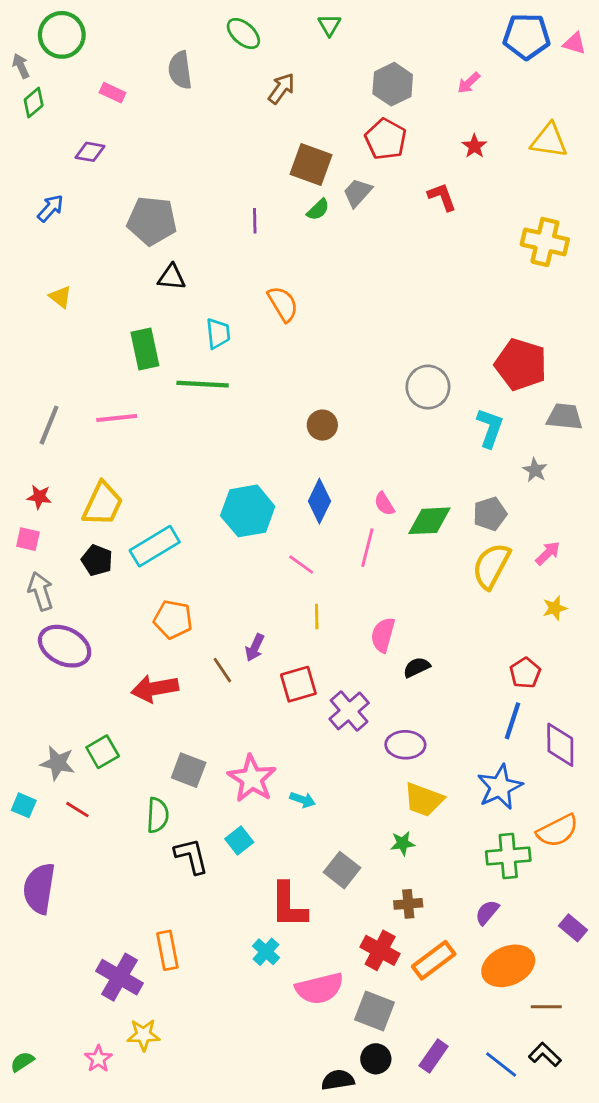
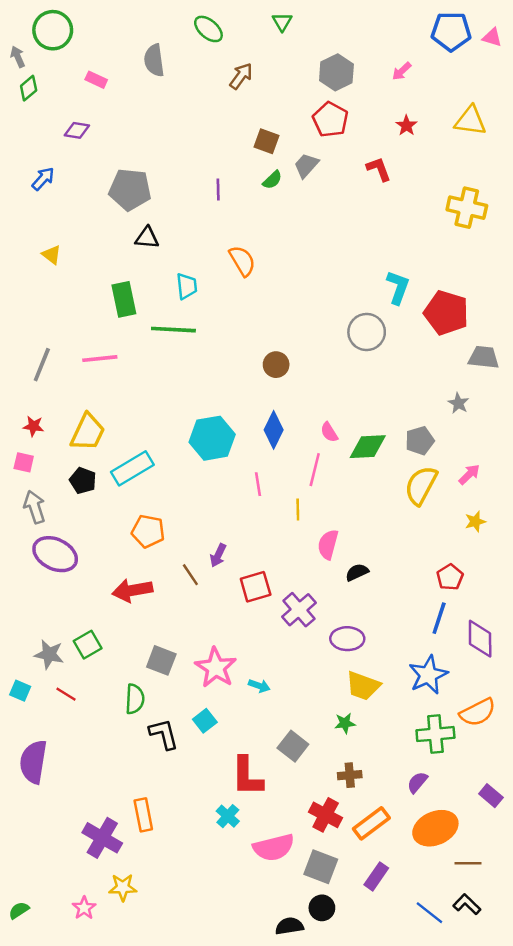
brown square: (311, 164) -> (266, 141), size x0.7
cyan L-shape: (490, 428) -> (398, 287), moved
pink line: (301, 564) -> (258, 484), turned 45
yellow line: (317, 617) -> (298, 509), moved
purple rectangle: (434, 1056) -> (376, 876), moved

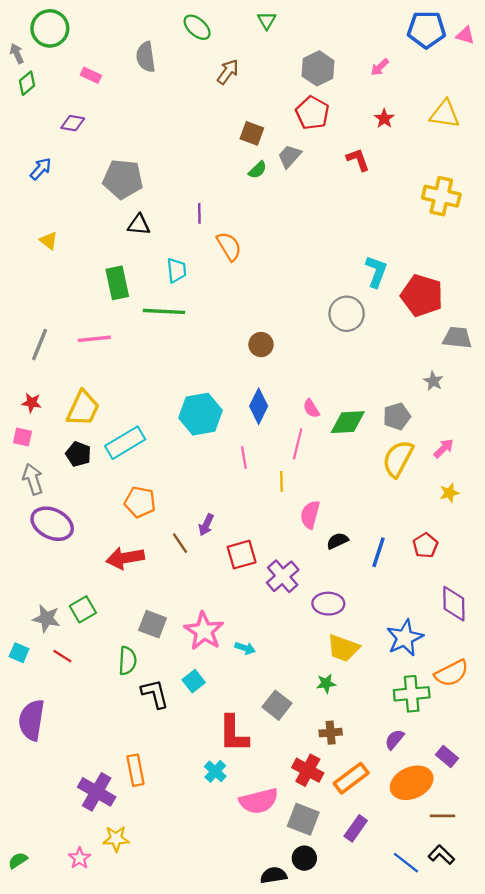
purple line: (218, 190) -> (199, 213), moved
blue line: (439, 618) -> (379, 552), moved
purple rectangle: (491, 796) -> (447, 757), moved

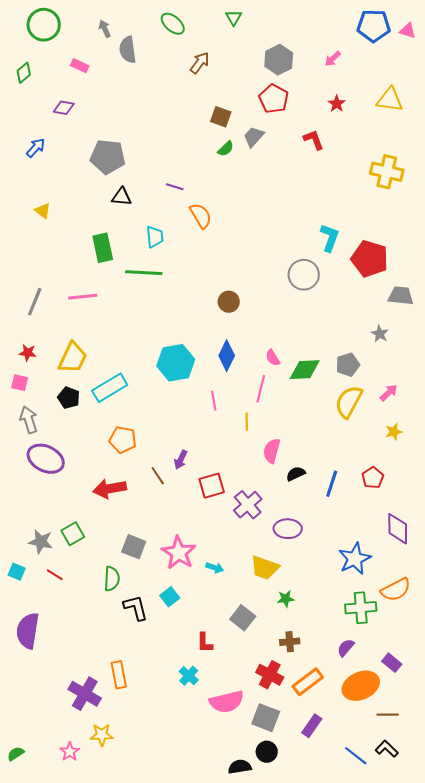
gray arrow: (17, 53) -> (105, 29), moved
purple line: (199, 213) -> (175, 187), turned -72
yellow trapezoid: (343, 648) -> (265, 568), moved
red L-shape: (234, 734) -> (205, 643), size x0.6

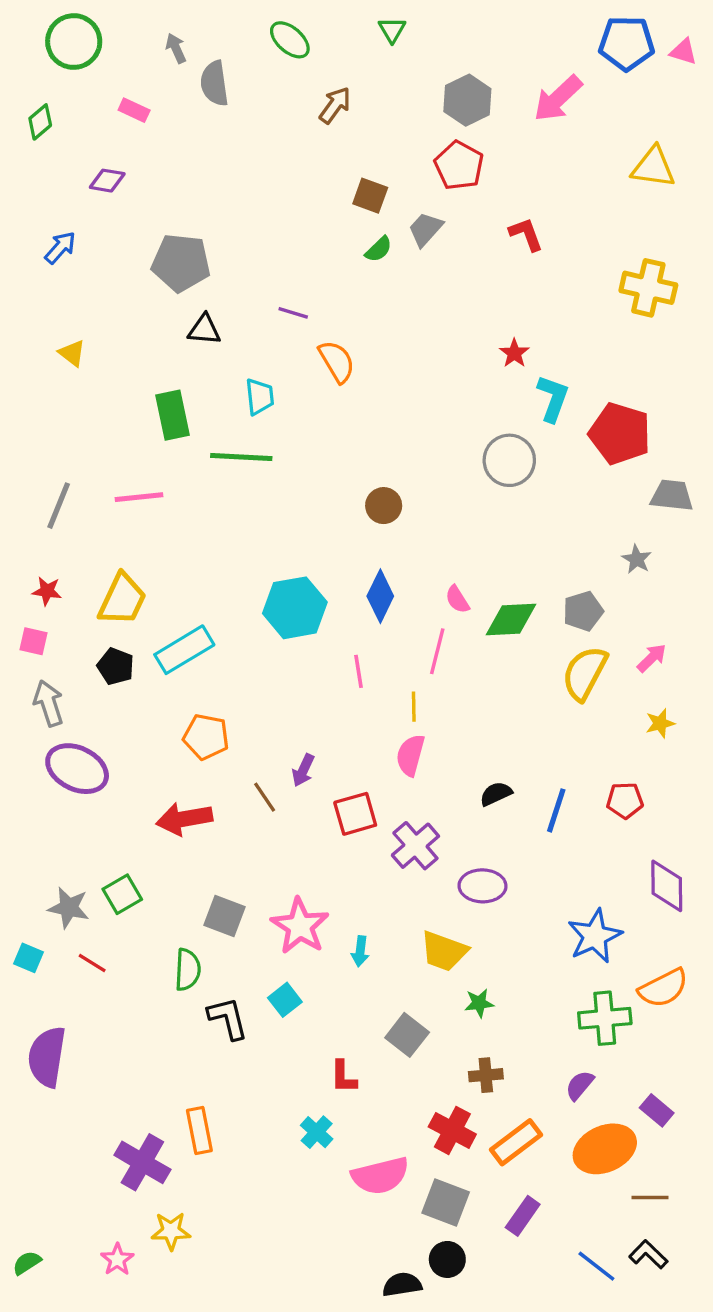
pink arrow: (333, 59) -> (558, 98), size x1.8
red star: (337, 104) -> (514, 353), moved
pink semicircle: (272, 451) -> (410, 755), moved
red pentagon: (373, 478) -> (625, 800), turned 30
cyan arrow: (215, 568) -> (360, 951), turned 78

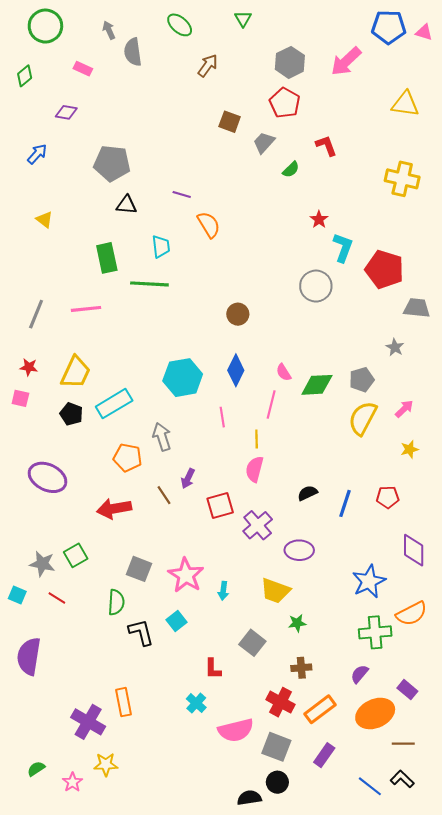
green semicircle: (379, 249) -> (291, 170), moved
gray arrow: (49, 703) -> (162, 437), moved
green semicircle: (27, 1263) -> (36, 769), moved

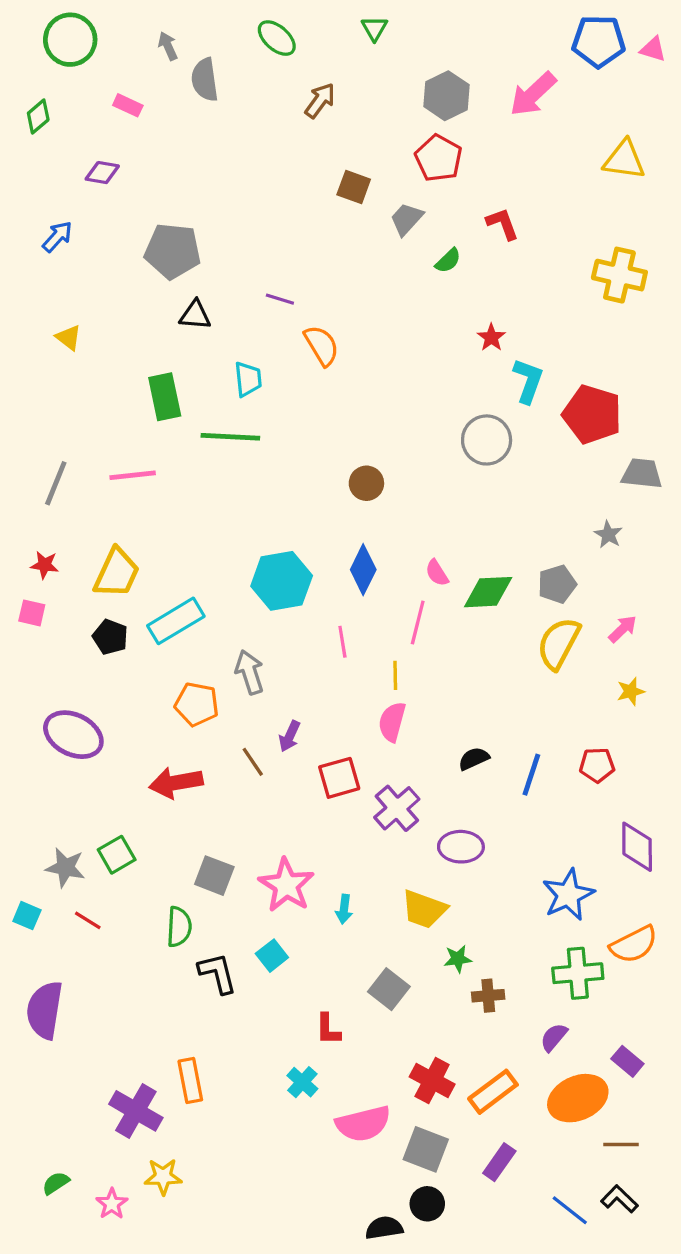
brown cross: (301, 668) -> (488, 996), moved

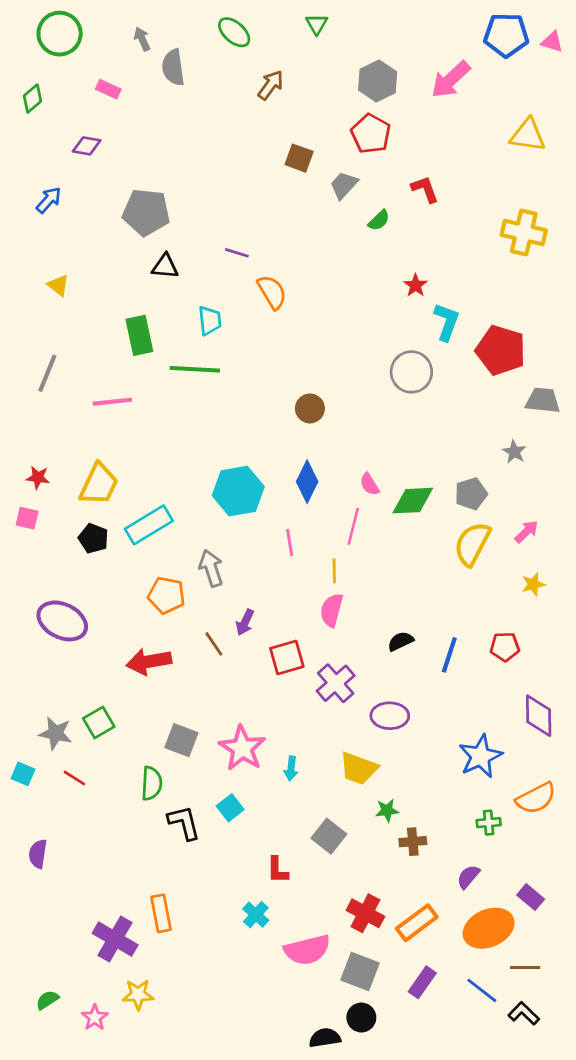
gray line: (56, 483) -> (47, 373), moved
green cross: (578, 973) -> (489, 823), size x0.6
purple semicircle: (45, 1010) -> (38, 854), size x0.6
blue line: (570, 1210) -> (482, 990), moved

